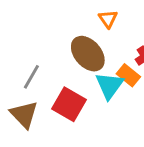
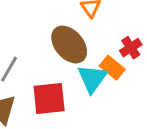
red square: (69, 104) -> (49, 98), turned -36

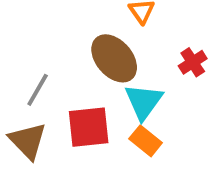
orange rectangle: (112, 68) -> (146, 141), moved

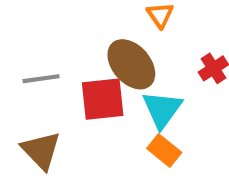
gray line: (38, 90) -> (41, 79), moved, turned 52
red square: (89, 127) -> (103, 99), moved

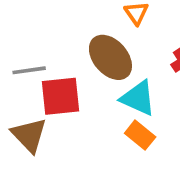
red square: (103, 99) -> (61, 96), moved
cyan triangle: (162, 109) -> (138, 98), turned -42

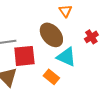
orange rectangle: (140, 135) -> (51, 77), moved

